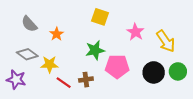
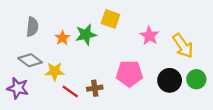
gray semicircle: (29, 24) -> (32, 27), turned -132
green star: (95, 50) -> (86, 35), moved

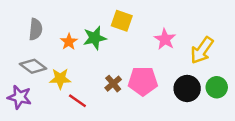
yellow arrow: (183, 46) -> (202, 50), turned 70
brown cross: (95, 88) -> (113, 84), moved, turned -32

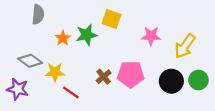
gray semicircle: (36, 29) -> (38, 14), moved
pink star: (165, 39) -> (151, 36), turned -30

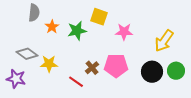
pink star: (151, 36) -> (124, 32), moved
orange star: (63, 38) -> (52, 27), moved
red line: (71, 92) -> (76, 82), moved

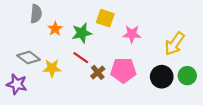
red line: (76, 82) -> (81, 58), moved

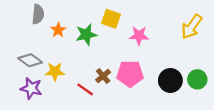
yellow arrow: (174, 44) -> (192, 27), moved
red line: (81, 58) -> (85, 89), moved
purple star: (17, 84) -> (31, 88), moved

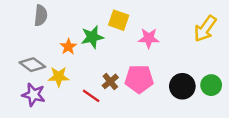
orange star: (58, 30) -> (68, 47), moved

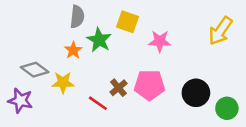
gray semicircle: (41, 15) -> (77, 17), moved
green star: (92, 37) -> (99, 40), turned -30
green circle: (211, 85) -> (227, 108), moved
purple star: (33, 95) -> (20, 101), moved

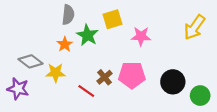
yellow square: (128, 22) -> (112, 19), turned -36

